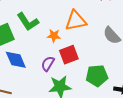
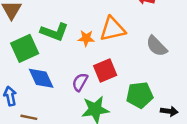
green L-shape: (28, 22) -> (54, 32), turned -35
orange star: (54, 36) -> (86, 38), moved

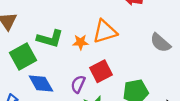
gray semicircle: (157, 46) -> (160, 43), moved

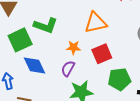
orange star: (80, 42) -> (73, 47), moved
red square: (101, 71) -> (102, 54), moved

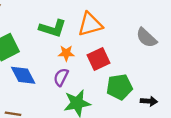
green L-shape: (46, 25) -> (53, 28), moved

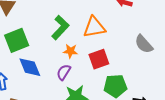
green L-shape: (53, 28) -> (60, 28), turned -70

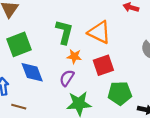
orange triangle: (94, 27) -> (99, 32), turned 35
green L-shape: (60, 28) -> (64, 32), turned -30

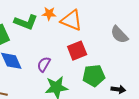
green L-shape: (64, 32) -> (26, 22), moved, turned 100
orange star: (74, 56) -> (49, 14), moved

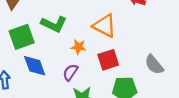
orange star: (49, 14) -> (79, 47), moved
gray semicircle: (119, 35) -> (154, 65), moved

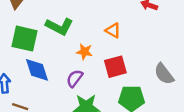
orange triangle: (104, 26) -> (113, 30), size x0.6
green square: (22, 37) -> (24, 39), turned 30

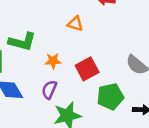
orange triangle: (113, 30) -> (75, 24), moved

